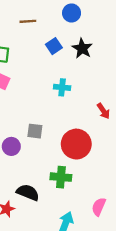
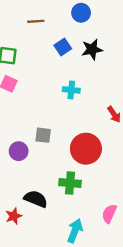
black star: (82, 48) -> (92, 49), turned 30

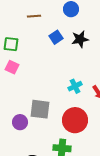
cyan cross: (71, 90) -> (75, 86), moved, turned -32
gray square: (43, 135) -> (40, 109), size x1.5

